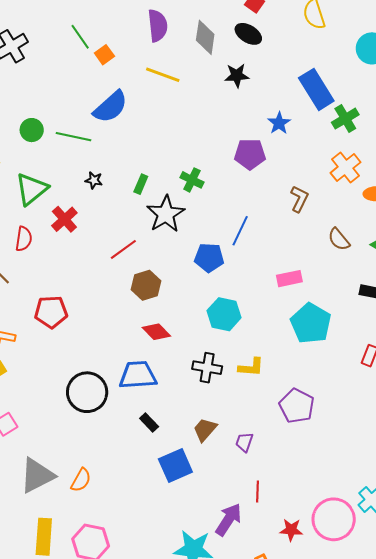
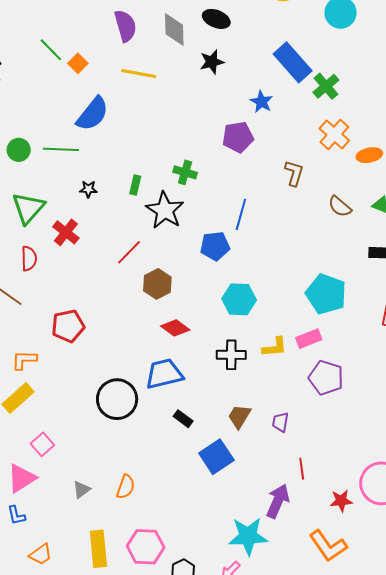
pink rectangle: (289, 279) -> (309, 339), moved
gray triangle: (37, 475) -> (82, 490), size x0.5

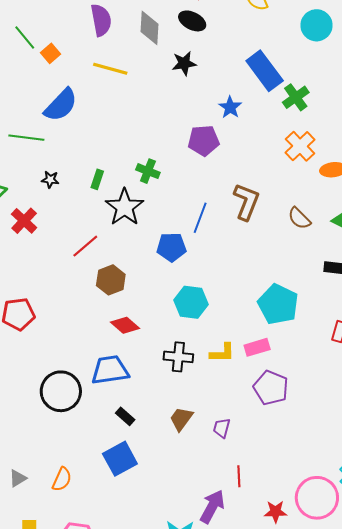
brown L-shape: (294, 173) -> (246, 202), moved, size x1.4
blue square: (216, 457) -> (120, 459), moved

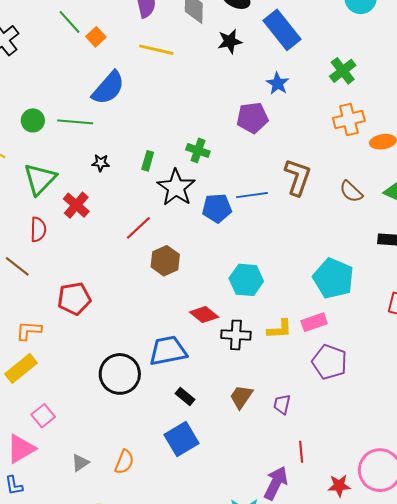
blue rectangle: (265, 71) -> (282, 30), moved
orange cross: (300, 146) -> (349, 119), turned 32
blue line: (200, 218) -> (252, 195), turned 64
blue pentagon: (171, 247) -> (217, 208), moved
red diamond: (125, 325) -> (204, 315), moved

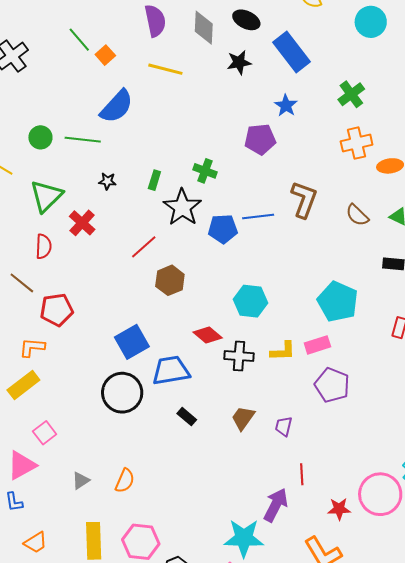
red pentagon: (74, 299) -> (57, 310), moved
blue square: (182, 439) -> (132, 342), moved

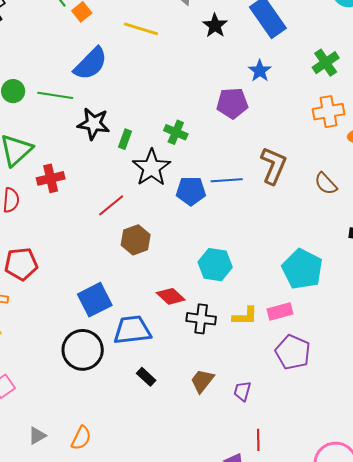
black star: (239, 62) -> (215, 26), turned -30
black star: (107, 181) -> (94, 124), moved, size x1.8
red cross: (82, 223) -> (51, 178), turned 32

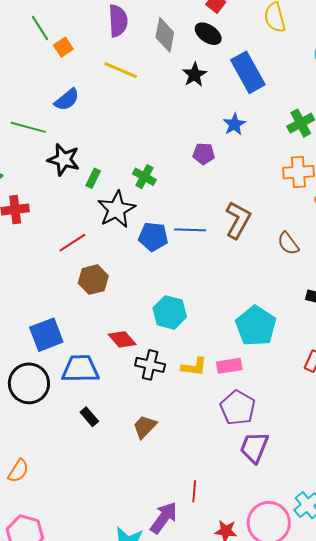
blue semicircle: (91, 64) -> (67, 100), size x0.7
purple pentagon: (232, 103) -> (204, 154), size x0.7
purple trapezoid: (242, 391) -> (254, 447), moved, size x1.6

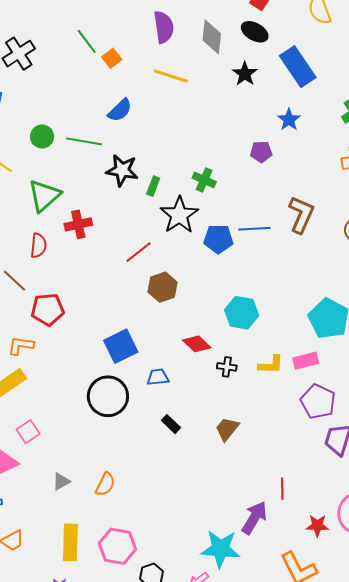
black cross: (150, 365) -> (227, 367), size x0.7
blue trapezoid: (80, 369) -> (158, 377), size x0.6

